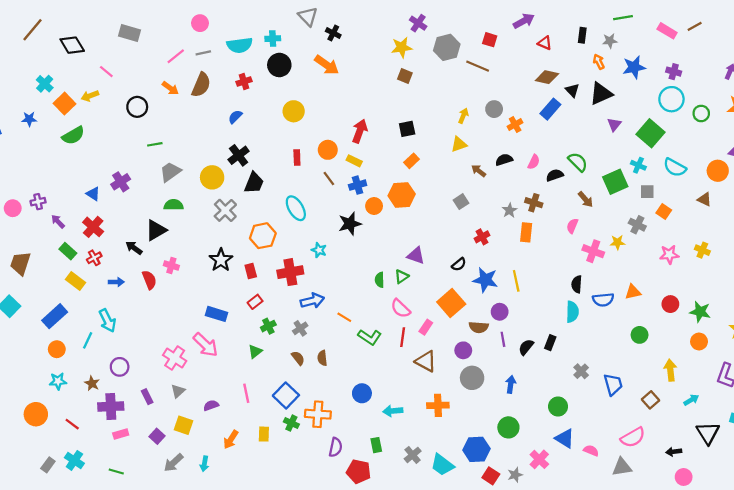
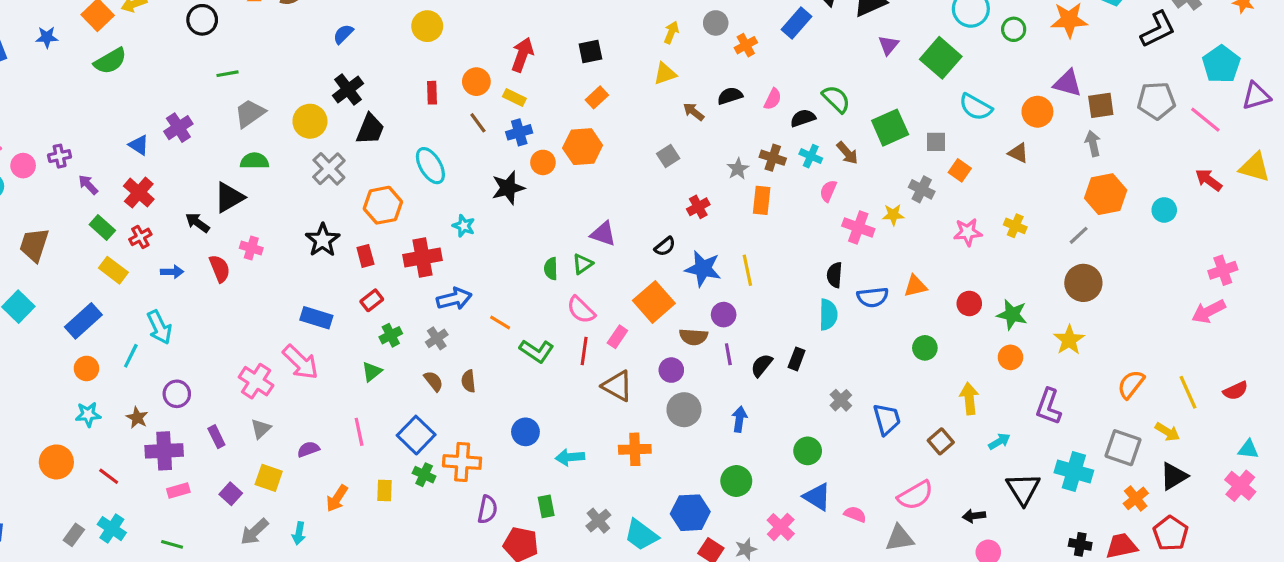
cyan cross: (638, 165) -> (811, 156), moved

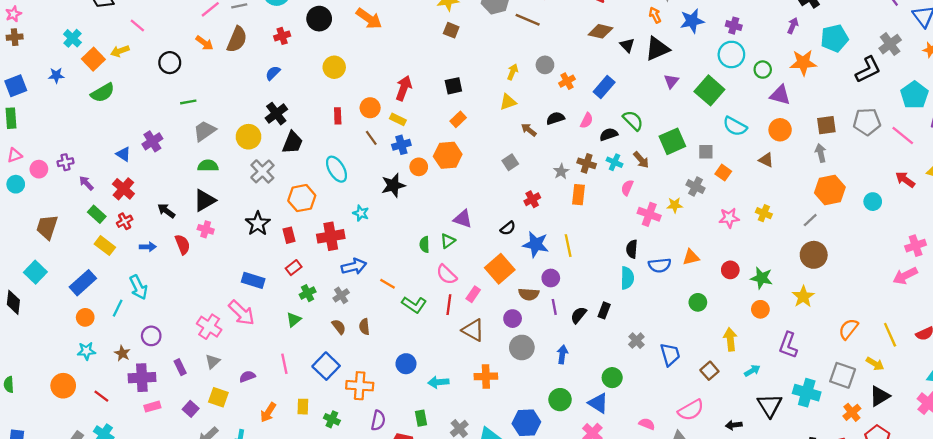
blue rectangle: (797, 23) -> (604, 87), moved
purple triangle: (1068, 83) -> (780, 95), moved
black triangle: (229, 197) -> (204, 200), moved
green cross: (424, 475) -> (332, 419), moved
blue triangle: (817, 497) -> (598, 403), moved

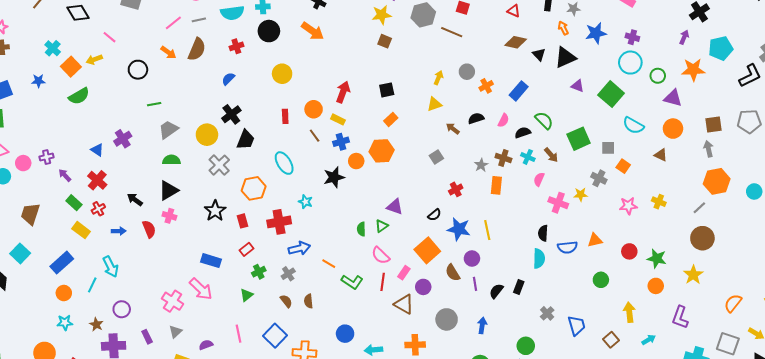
purple triangle: (671, 81) -> (578, 86), turned -48
brown semicircle: (529, 294) -> (453, 273), turned 54
purple circle: (513, 319) -> (423, 287), moved

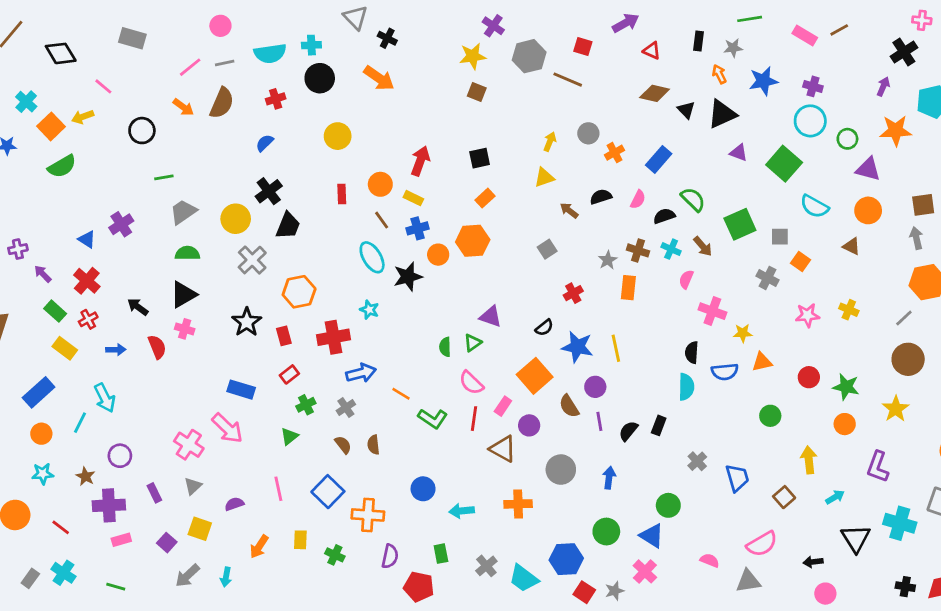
cyan ellipse: (284, 163) -> (372, 257), moved
yellow star: (581, 195) -> (743, 333), moved

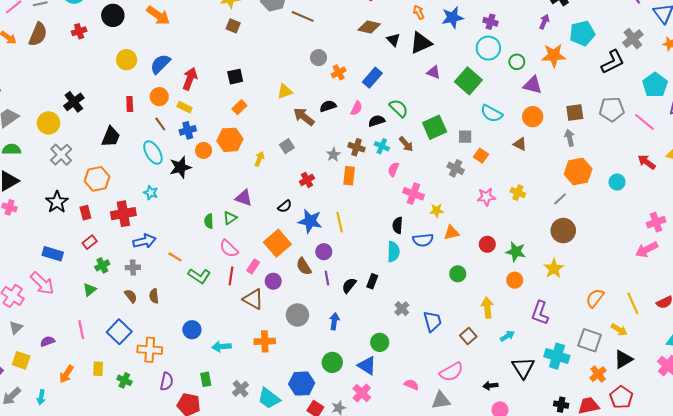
yellow arrow: (550, 142) -> (259, 159), moved
blue semicircle: (265, 143) -> (160, 64), moved, size x1.5
brown arrow: (569, 210) -> (304, 117), size x1.5
black trapezoid: (288, 226) -> (111, 137), moved
gray cross: (346, 408) -> (133, 267), turned 32

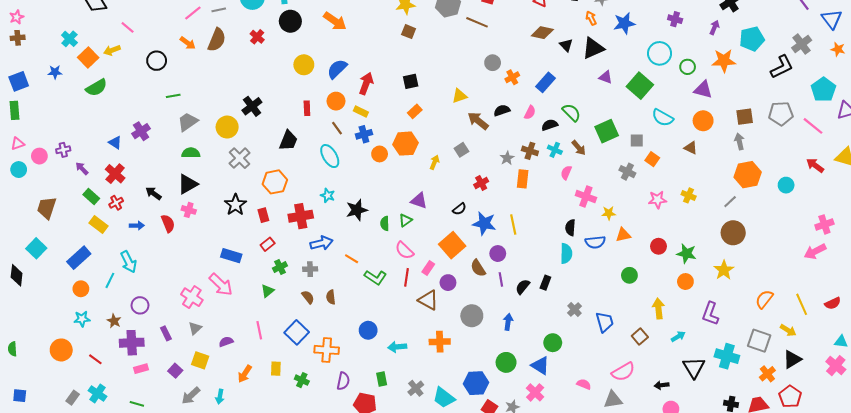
purple cross: (490, 22) -> (675, 19), moved
red cross: (79, 31) -> (257, 37), turned -32
black star: (180, 167) -> (357, 210), moved

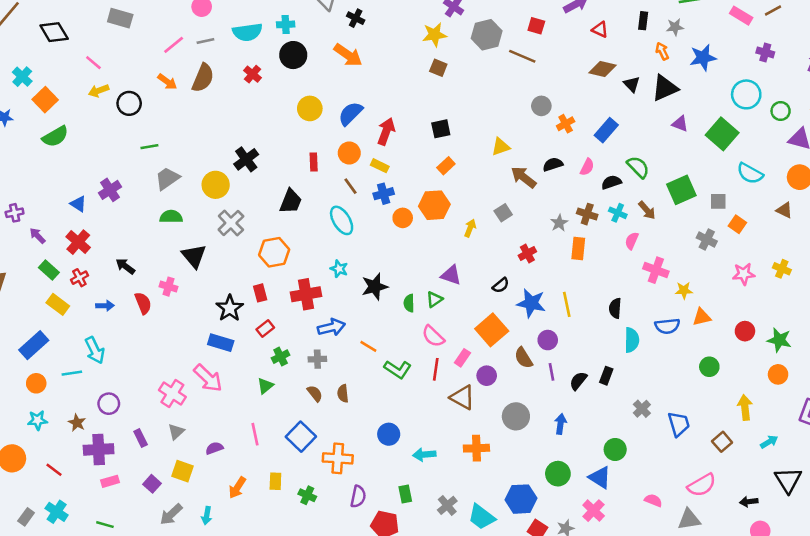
yellow arrow: (112, 50) -> (99, 91), moved
black triangle: (188, 184) -> (194, 256), moved, turned -40
black star: (235, 205) -> (230, 308), moved
black semicircle: (570, 228) -> (615, 308), moved
cyan line: (110, 280) -> (72, 373), turned 56

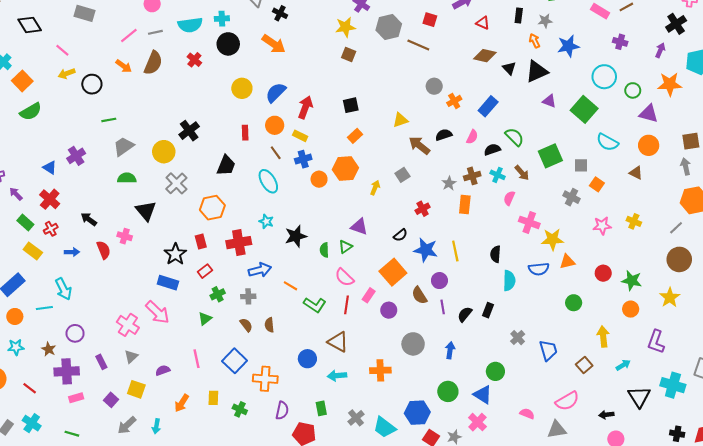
brown cross: (587, 214) -> (472, 176), turned -35
yellow star: (684, 290) -> (552, 239), size x1.5
brown triangle: (462, 397) -> (338, 342), moved

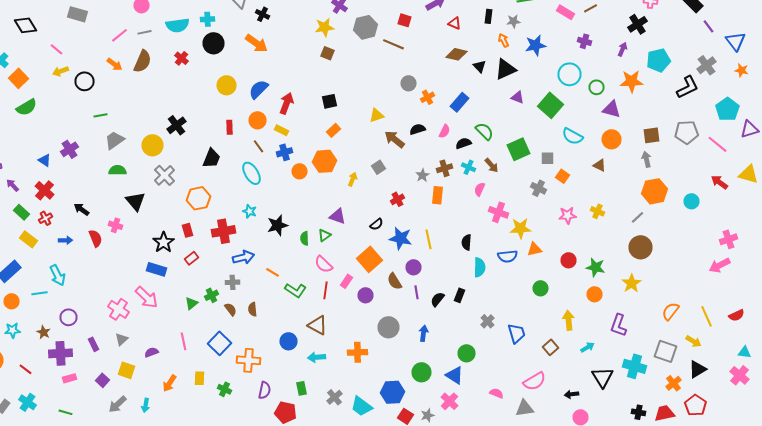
green cross: (218, 294) -> (212, 295), moved

